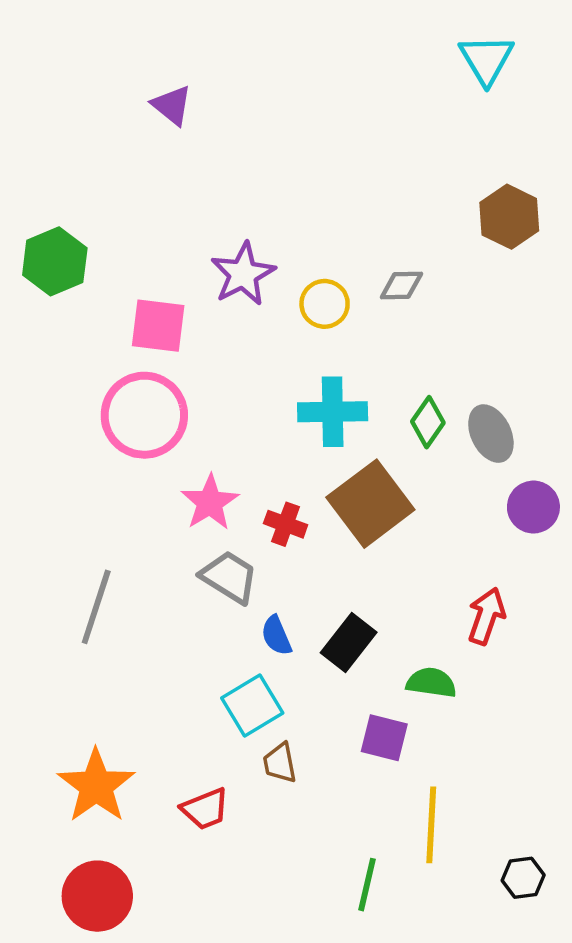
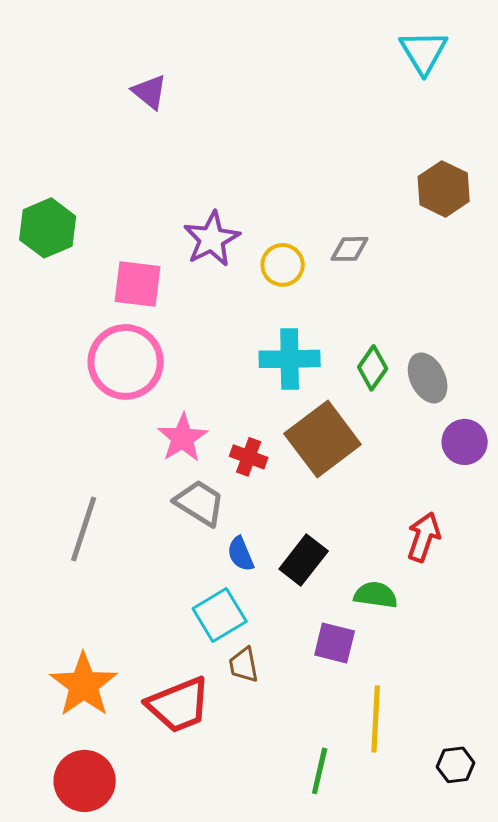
red trapezoid: (205, 809) -> (179, 705), size x1.5

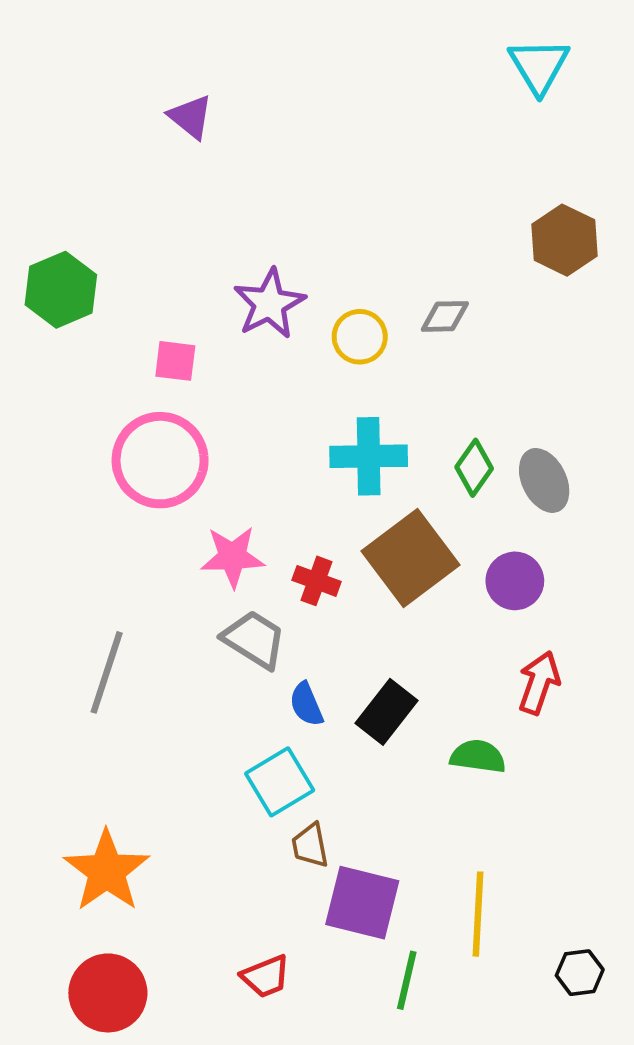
pink square: (138, 284) -> (175, 361), size x0.7
pink star: (183, 438) -> (233, 557), turned 30
purple circle: (465, 442) -> (515, 581), moved
purple square: (335, 643) -> (362, 903), moved, size x1.4
red trapezoid: (179, 705) -> (266, 976), moved, size x0.6

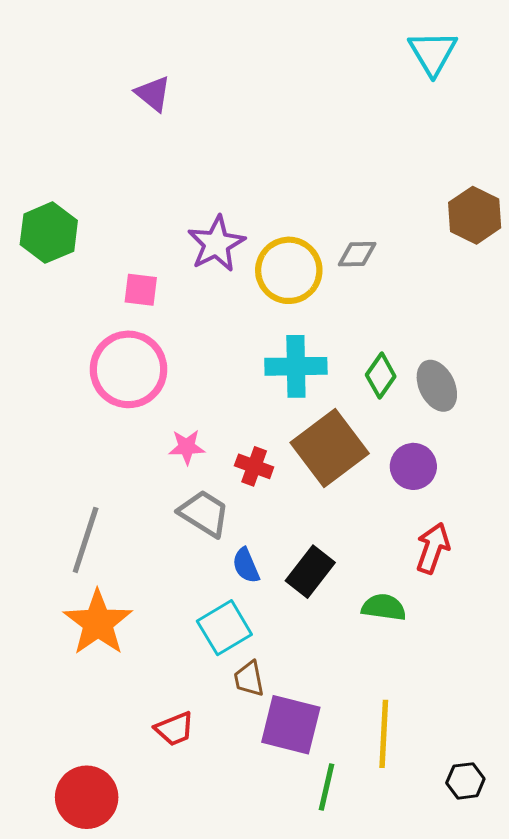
brown hexagon: (564, 240) -> (475, 215), moved
yellow circle: (360, 337) -> (289, 270), size x1.5
pink star: (233, 557) -> (187, 447), size x0.7
orange star: (107, 871) -> (98, 623), moved
red trapezoid: (266, 976) -> (174, 729), moved

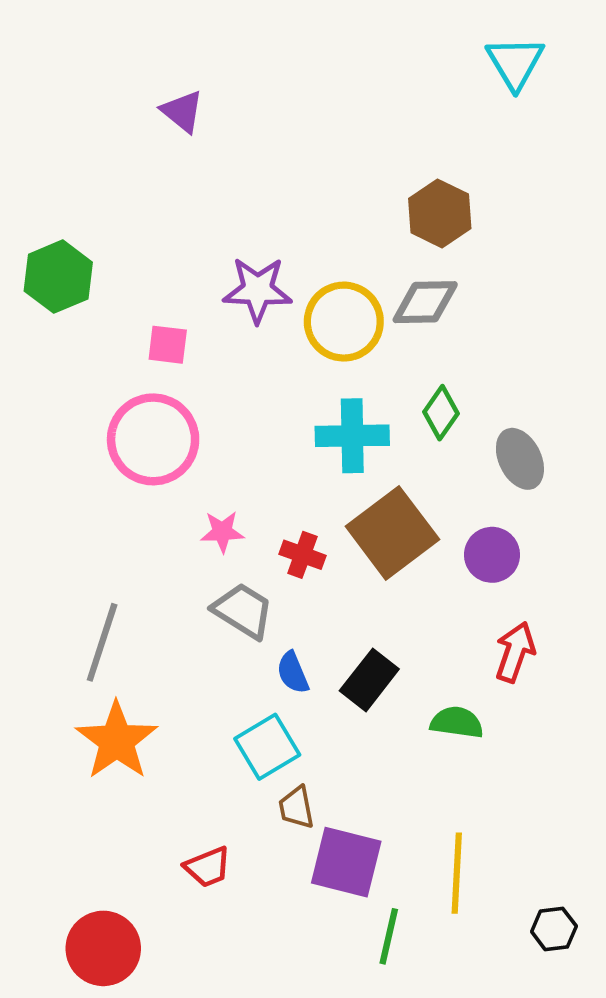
brown hexagon: (475, 215) -> (440, 213), moved
purple star: (216, 244) -> (258, 290), turned 30
gray diamond: (357, 254) -> (425, 302), size x1.4
green diamond: (381, 376) -> (441, 413), moved

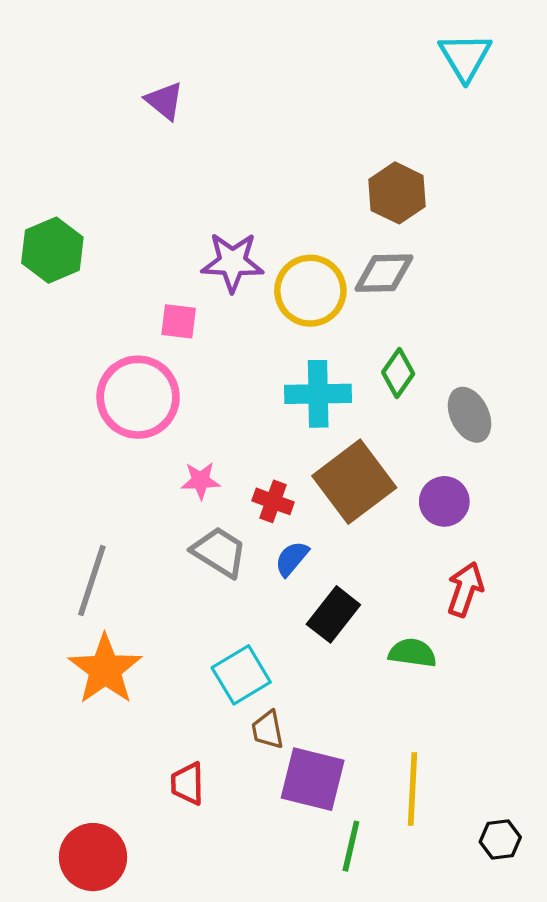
pink square: (168, 345) -> (179, 321), moved
blue semicircle: (293, 673) -> (292, 559), moved, turned 63
red trapezoid: (208, 867) -> (187, 784), turned 111

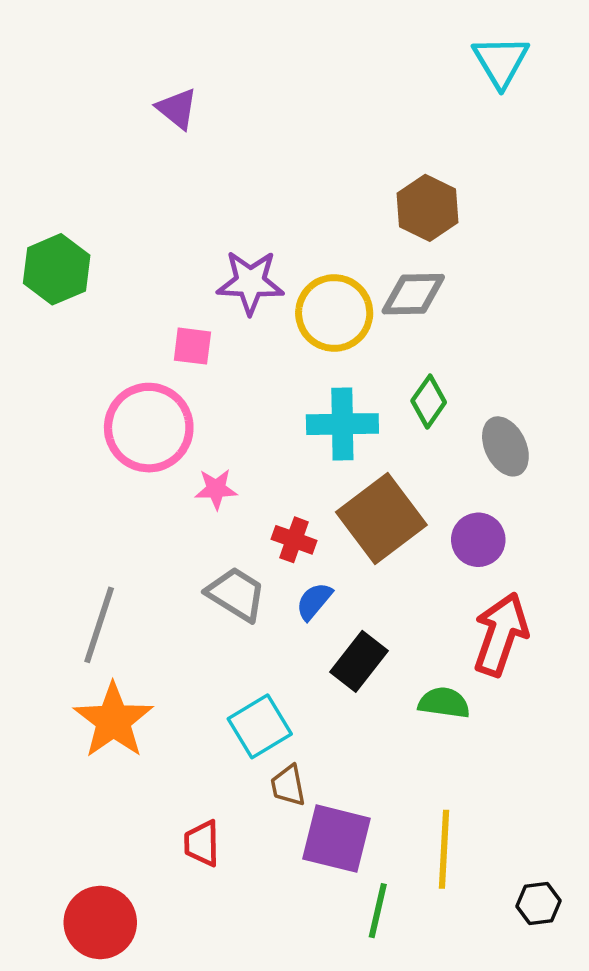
pink star: (201, 481) -> (216, 489), moved
red arrow: (465, 589) -> (501, 634), size x1.4

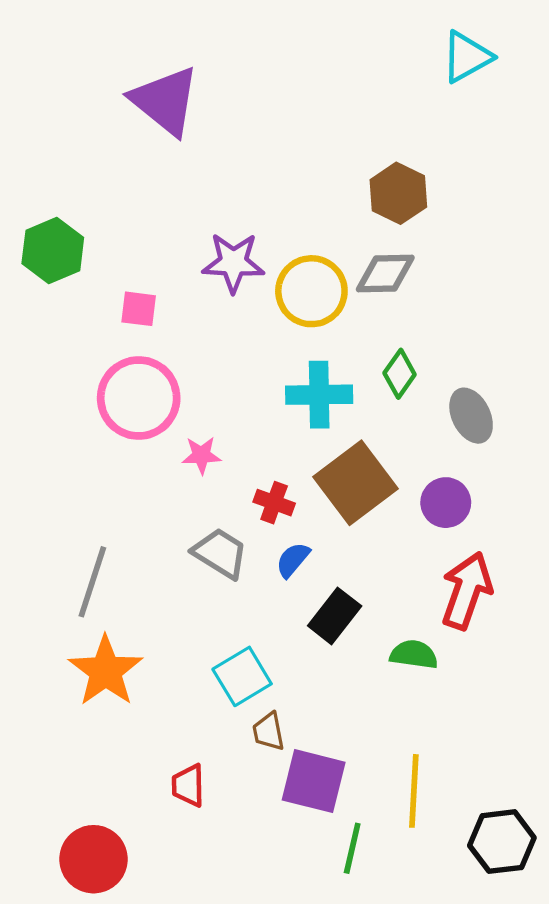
cyan triangle: (501, 61) -> (467, 57), turned 32
purple triangle: (177, 109) -> (165, 101), size x1.8
pink square: (192, 346) -> (139, 309), moved
black hexagon: (538, 904) -> (502, 842), size x1.6

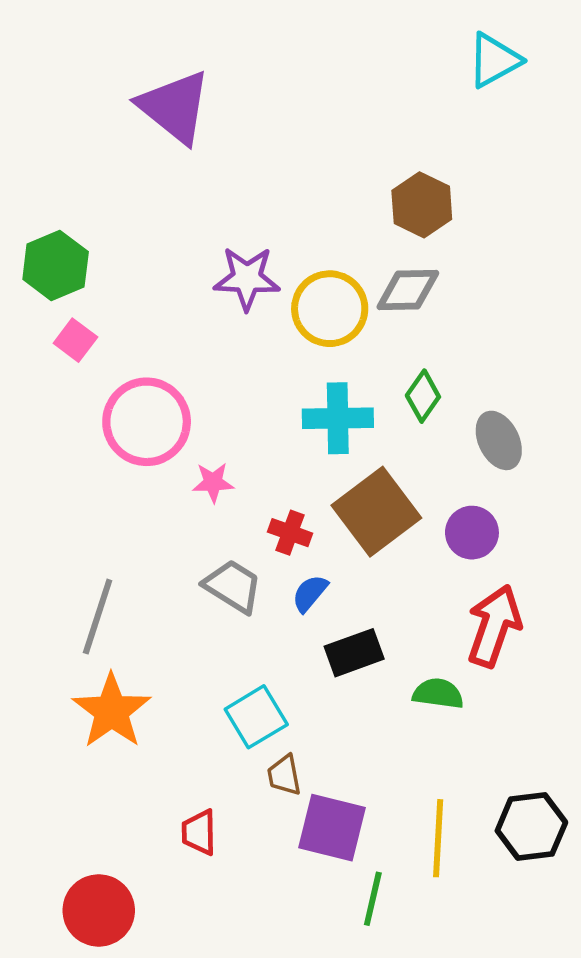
pink square: (139, 309) -> (75, 340), moved, turned 30
black rectangle: (335, 616) -> (354, 653), turned 32
black hexagon: (502, 842) -> (531, 826), moved

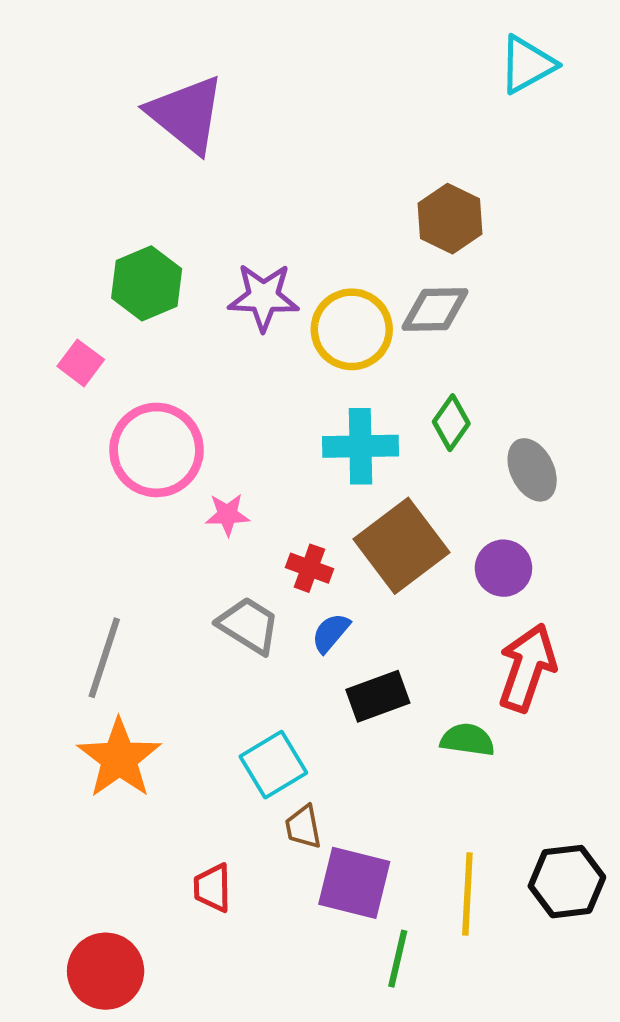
green hexagon: (56, 265) -> (147, 283), moved

